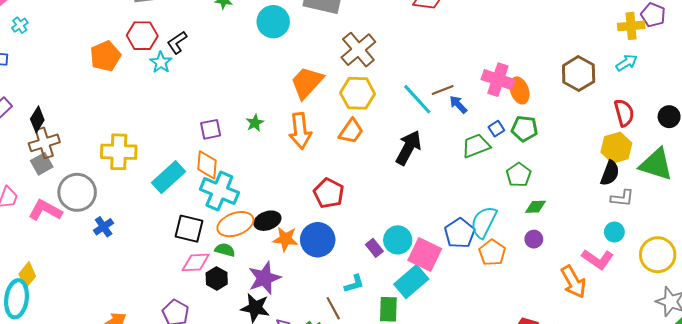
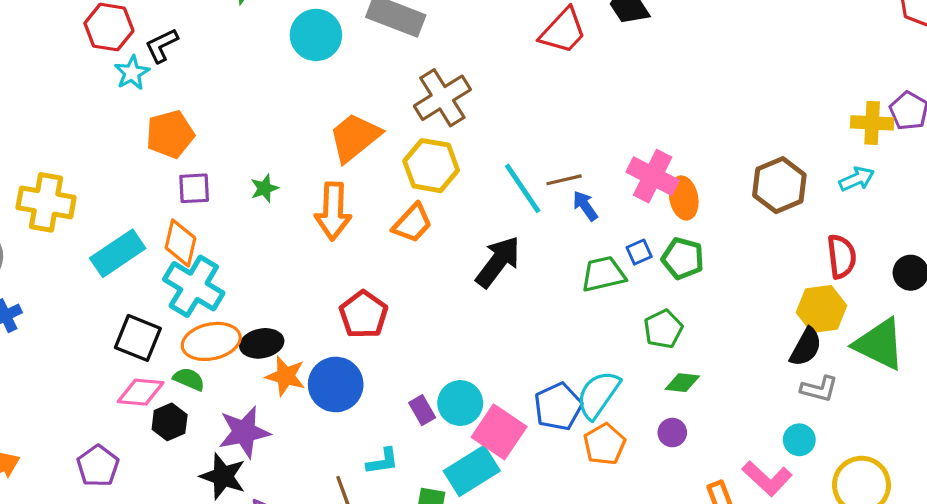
orange pentagon: (105, 56) -> (170, 134), moved

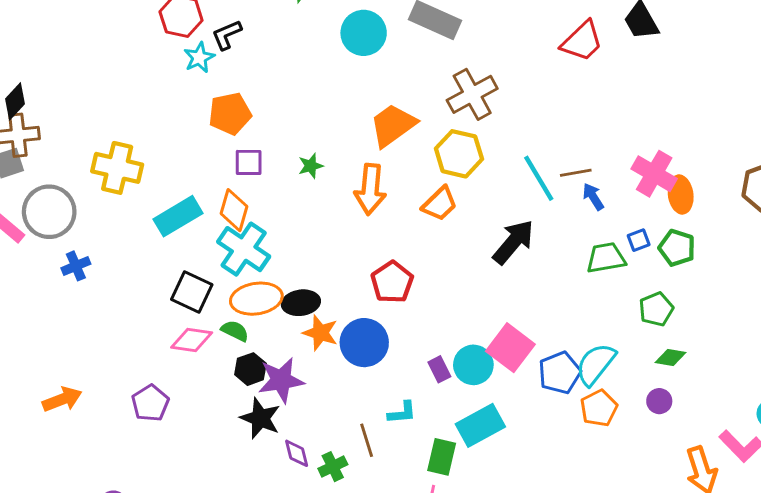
black hexagon: (170, 422) -> (250, 369), moved
pink square: (499, 432) -> (510, 348), moved

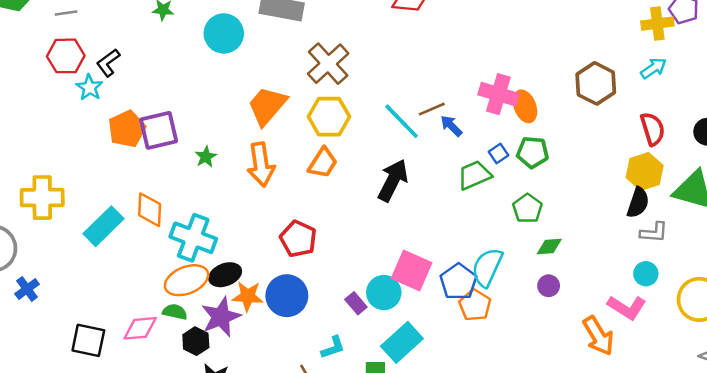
purple square: (249, 162) -> (159, 130), moved, size x1.5
cyan cross: (244, 249) -> (193, 238), moved
black square: (192, 292) -> (88, 340), moved
purple star: (281, 380) -> (221, 317), moved
orange pentagon: (599, 408) -> (475, 305), moved

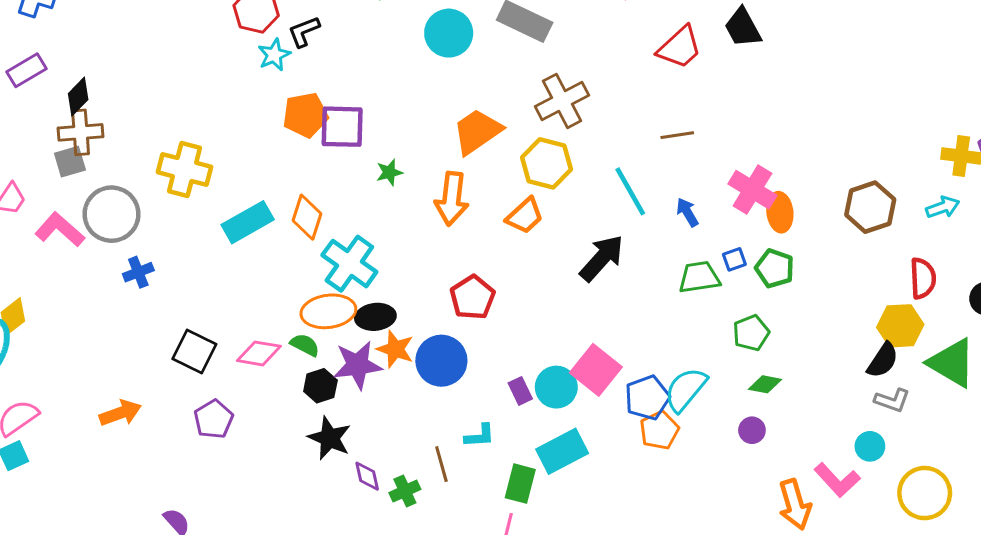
brown line: (432, 109) -> (677, 135), moved

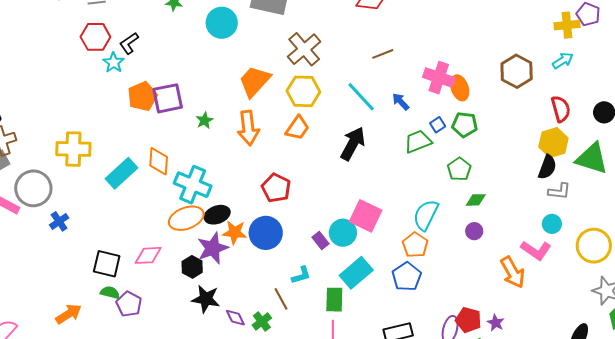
green semicircle: (305, 345) -> (110, 293), moved
blue pentagon: (647, 398) -> (407, 277), moved

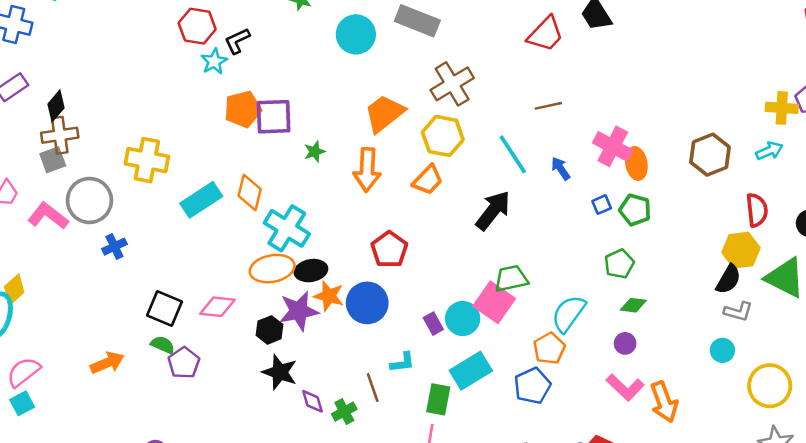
green trapezoid: (418, 141) -> (511, 279), moved
pink L-shape: (536, 250) -> (625, 387), moved

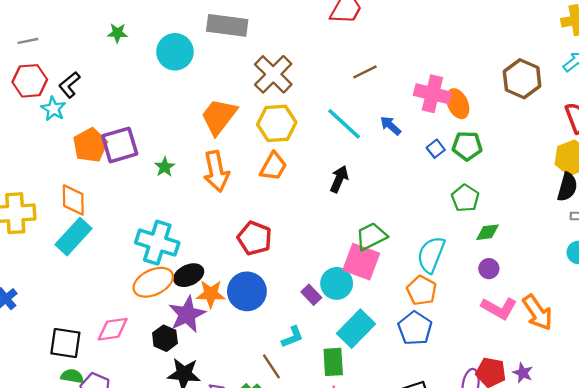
orange diamond: (250, 193) -> (73, 200), moved
black arrow: (493, 210) -> (339, 179), size x0.7

